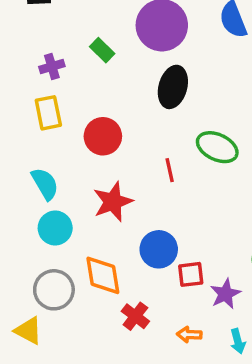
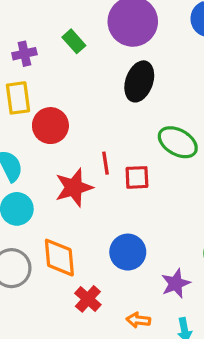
red circle: (103, 136) -> (50, 126), moved
red line: (170, 170) -> (106, 163), moved
blue circle: (159, 249) -> (128, 252), moved
red square: (191, 274) -> (137, 177), moved

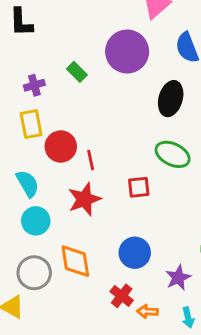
black ellipse: (139, 81) -> (171, 99), moved
red line: (106, 163) -> (91, 160), moved
red cross: (88, 299) -> (122, 296), moved

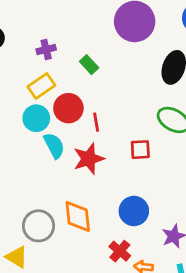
green rectangle: (77, 72) -> (89, 65), moved
yellow rectangle: (31, 124) -> (41, 86), turned 64
cyan semicircle: (28, 184) -> (54, 146), moved
cyan circle: (36, 221) -> (36, 118), moved

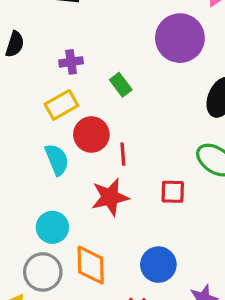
cyan circle: (36, 118) -> (52, 227), moved
cyan semicircle: (54, 146) -> (57, 160), moved

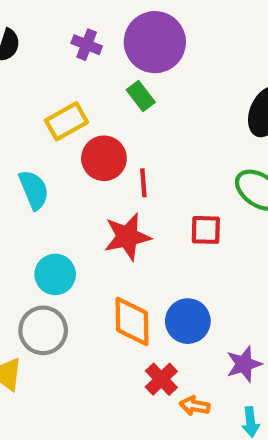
purple circle: (180, 38) -> (155, 42), moved
purple cross: (71, 62) -> (87, 45), moved, turned 30
cyan semicircle: (57, 160) -> (34, 190), moved
orange diamond: (91, 265) -> (132, 321), moved

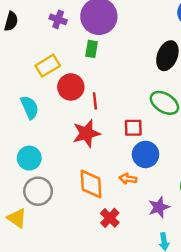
green rectangle: (141, 96) -> (92, 49), turned 49
cyan circle: (55, 274) -> (29, 158), moved
blue circle: (188, 321) -> (146, 154), moved
orange arrow: (195, 406) -> (128, 179), moved

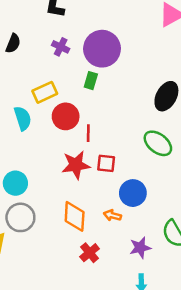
cyan semicircle: (30, 107) -> (23, 118), moved
red square: (133, 128) -> (106, 163), moved

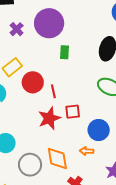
purple cross: (61, 47) -> (17, 29), turned 32
green rectangle: (91, 81) -> (65, 52), moved
gray circle: (20, 217) -> (30, 165), moved

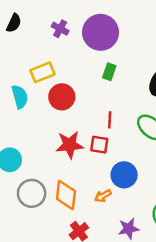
purple cross: (17, 29) -> (60, 29), turned -32
red line: (53, 91) -> (110, 120), moved
orange arrow: (87, 151) -> (103, 196), turned -48

